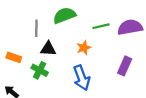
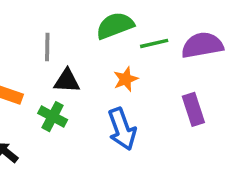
green semicircle: (64, 15) -> (115, 26), moved
purple rectangle: (125, 66) -> (193, 109), turned -42

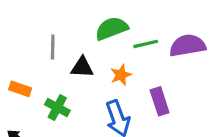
black triangle: (67, 81) -> (82, 67), moved
purple rectangle: (193, 109) -> (160, 101), moved

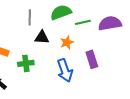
gray line: (53, 47) -> (30, 17), moved
green cross: (57, 107) -> (26, 63), turned -35

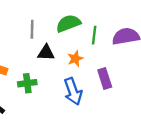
green line: (83, 22) -> (94, 35), turned -70

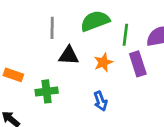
purple rectangle: (105, 79) -> (138, 64), moved
blue arrow: (73, 91) -> (100, 101), size x0.6

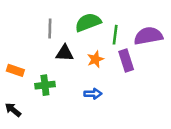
blue arrow: (100, 101) -> (93, 94), turned -70

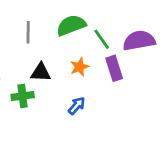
green line: (115, 35) -> (102, 39), turned -42
black triangle: (65, 53) -> (41, 72), moved
blue arrow: (93, 94) -> (77, 106), turned -49

